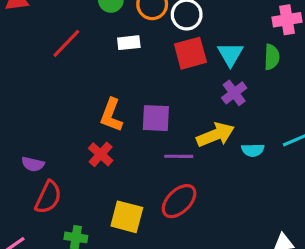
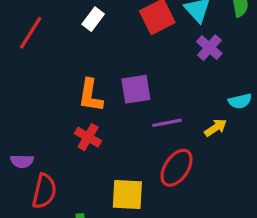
white rectangle: (129, 43) -> (93, 19), turned -35
yellow arrow: (215, 135) -> (216, 128), moved, size x0.6

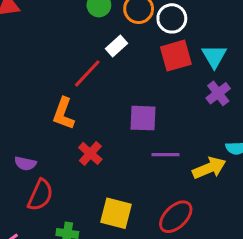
red line: (31, 33) -> (87, 73), moved
orange L-shape: (91, 95) -> (63, 114), moved
yellow arrow: (216, 128) -> (209, 168), size x1.5
red ellipse: (177, 168) -> (176, 217), moved

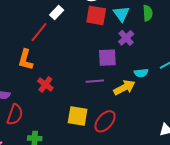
red square: (176, 56) -> (96, 15), turned 30
purple square: (143, 118) -> (107, 58), moved
yellow square: (116, 213) -> (78, 116), moved

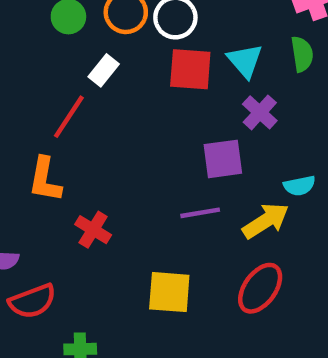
red semicircle: (15, 115) -> (32, 301), turned 55
red ellipse: (105, 121) -> (260, 288), moved

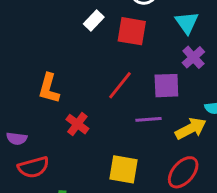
red square: (190, 69) -> (132, 31), moved
red line: (69, 117) -> (120, 85), moved

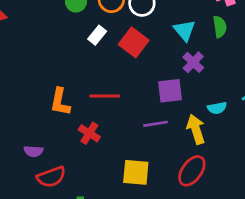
red square: (132, 31) -> (134, 42), turned 32
red line: (120, 85) -> (105, 96), moved, turned 56
yellow arrow: (191, 129) -> (196, 129), turned -76

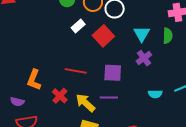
purple square: (170, 91) -> (113, 73), moved
orange L-shape: (60, 102) -> (34, 80), moved
yellow arrow: (196, 129) -> (85, 103), moved, turned -40

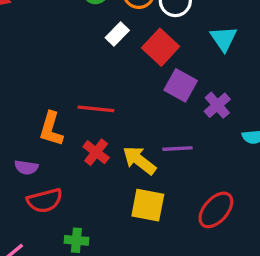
purple cross: (144, 58) -> (217, 105), moved
red line: (76, 71) -> (96, 109), moved
purple square: (113, 73) -> (181, 85), moved, turned 30

